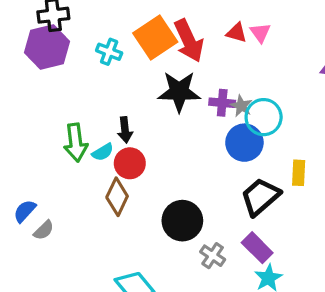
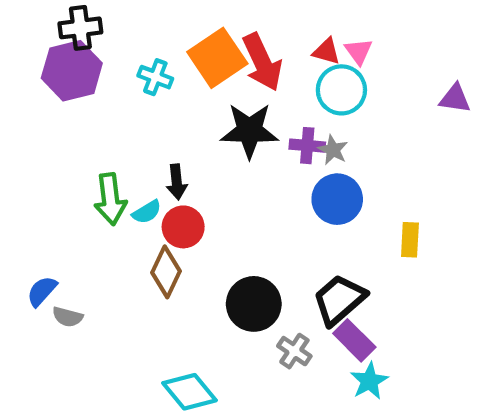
cyan circle: (264, 117) -> (341, 90), moved
black trapezoid: (260, 197) -> (339, 300), moved
gray semicircle: (44, 230) -> (68, 317), turned 60

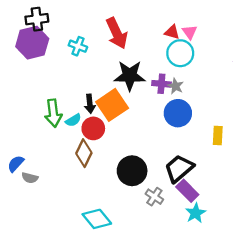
orange square: (217, 58) -> (112, 105), moved
red arrow: (262, 62) -> (117, 33), moved

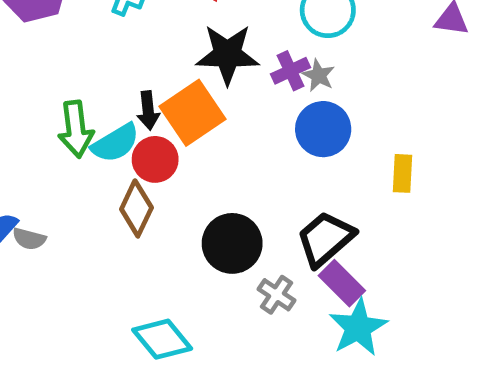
purple cross: (161, 84) -> (290, 71), turned -30
cyan semicircle: (73, 120) -> (115, 143), size x1.5
gray semicircle: (30, 178) -> (29, 239), moved
cyan star: (196, 213) -> (358, 327), size x1.4

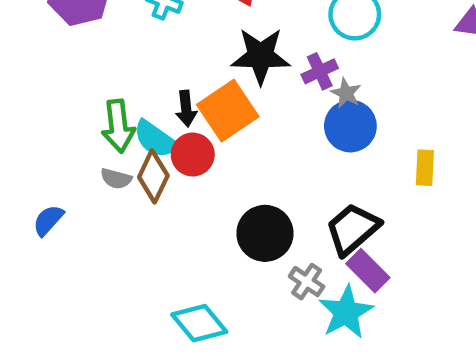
gray star: (318, 75) -> (346, 93), moved
cyan semicircle: (115, 143) -> (155, 139), turned 66
brown diamond: (136, 208) -> (153, 176), moved
gray semicircle: (29, 239) -> (116, 179), moved
cyan star: (358, 327) -> (346, 312), moved

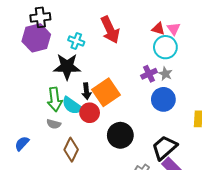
black star: (261, 56) -> (67, 67), moved
gray star: (346, 93) -> (165, 74), moved
brown diamond: (153, 176) -> (71, 150), moved
black circle: (265, 233) -> (120, 135), moved

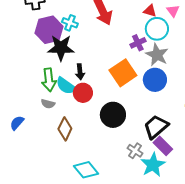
pink triangle: (174, 29) -> (173, 11), moved
purple hexagon: (36, 38) -> (49, 30), moved
purple cross: (149, 74) -> (138, 43), moved
gray star: (165, 74) -> (157, 55), size x1.6
orange square: (106, 92) -> (123, 73), moved

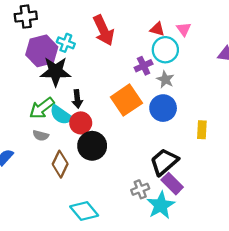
gray star: (157, 55) -> (165, 79), size x0.7
green arrow: (49, 80) -> (42, 108), turned 60
black circle: (113, 115) -> (92, 146), moved
gray cross: (135, 151) -> (140, 189), turned 35

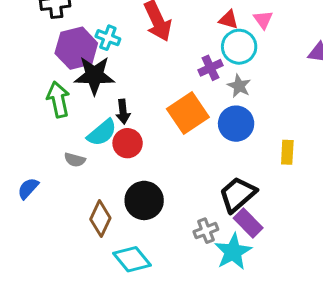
green arrow: (42, 108) -> (58, 99), moved, turned 115
cyan semicircle: (61, 115) -> (102, 133), turned -75
black circle: (92, 146) -> (144, 200), moved
brown diamond: (60, 164) -> (100, 219), moved

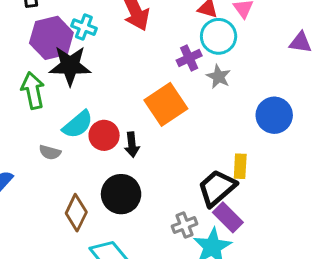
black arrow: (123, 112) -> (132, 145), moved
blue circle: (236, 124) -> (274, 115), moved
yellow rectangle: (287, 152) -> (240, 166), moved

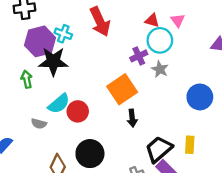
green arrow: (33, 90) -> (27, 79), size x0.7
black arrow: (132, 145) -> (132, 118), moved
yellow rectangle: (240, 166) -> (190, 145), moved

